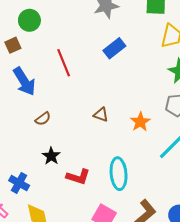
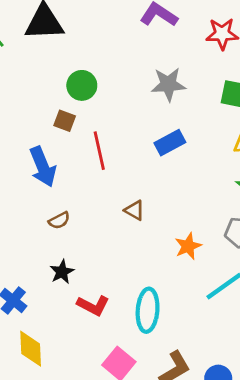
green circle: (29, 20) -> (82, 85), moved
brown square: (13, 45) -> (65, 121), moved, turned 35
brown triangle: (101, 115) -> (135, 210), moved

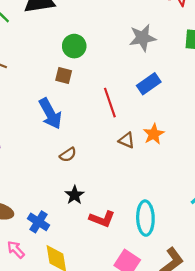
red line: (99, 151) -> (110, 103), moved
orange star: (188, 246) -> (154, 134), moved

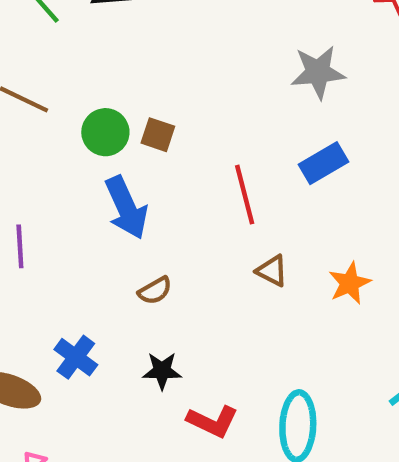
green circle: (74, 46) -> (105, 132), moved
orange star: (154, 134) -> (350, 283), moved
black star: (75, 195) -> (162, 371), turned 30
blue cross: (38, 222) -> (76, 357), moved

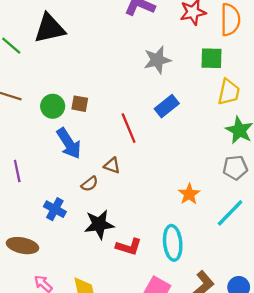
brown triangle: (272, 271) -> (112, 166), moved
orange star: (350, 283) -> (189, 194), moved
blue cross: (76, 357) -> (55, 209), moved
black star: (162, 371) -> (99, 224), size x1.5

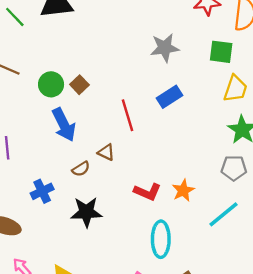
brown square: (80, 104) -> (79, 85), turned 30
blue cross: (55, 209) -> (42, 191), turned 30
red L-shape: (129, 247) -> (147, 192), moved

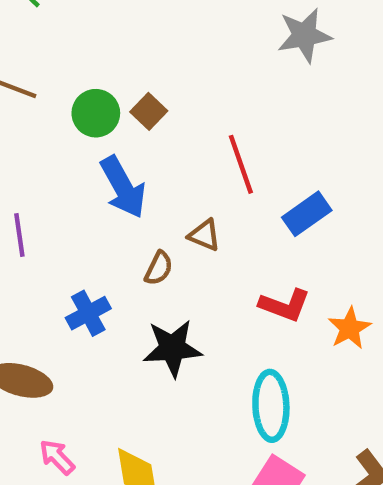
blue rectangle: (170, 97) -> (307, 214), moved
brown semicircle: (81, 169) -> (159, 268), turned -30
orange star: (183, 190) -> (350, 328), moved
cyan ellipse: (161, 239) -> (271, 406), moved

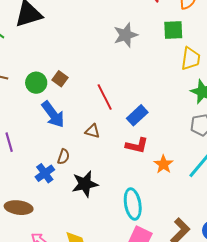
brown semicircle: (159, 268) -> (64, 157), moved
red L-shape: (285, 305) -> (137, 145), moved

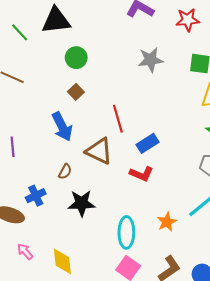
green circle: (36, 83) -> (76, 58), moved
brown triangle: (92, 131) -> (99, 151), size x1.8
orange star: (163, 164) -> (167, 222), moved
blue cross: (45, 173) -> (36, 196), moved

